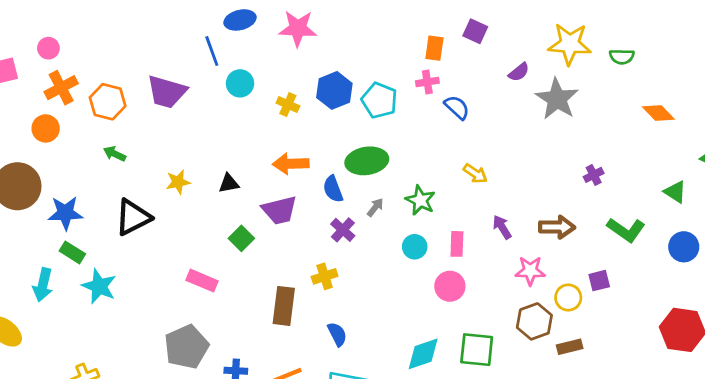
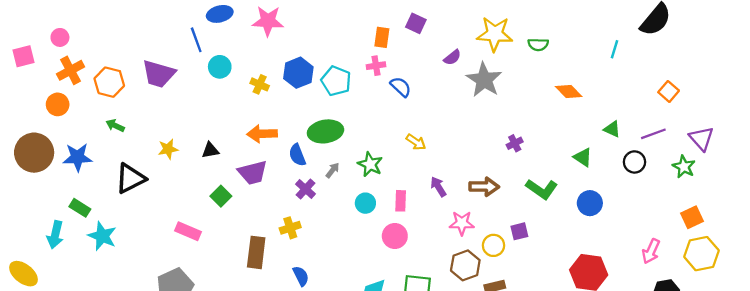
blue star: (65, 213) -> (78, 157), moved

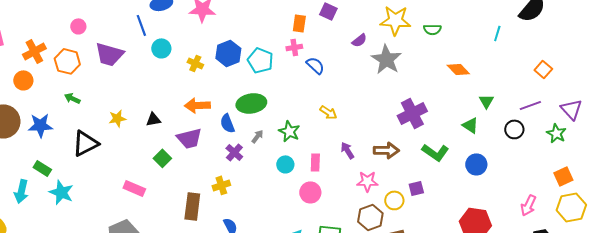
pink circle: (60, 37) -> (78, 26), moved
green triangle: (612, 129) -> (486, 101), moved, turned 35
purple cross: (515, 143) -> (412, 113), size x2.0

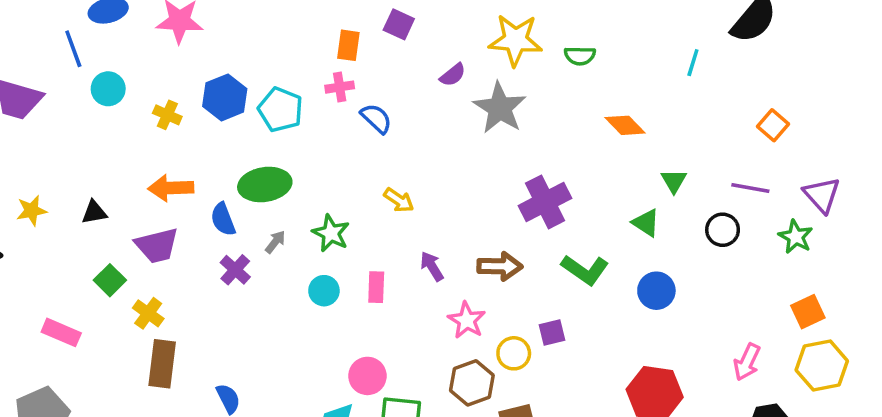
purple line: (530, 105) -> (750, 188), turned 30
pink star: (367, 181) -> (467, 320), turned 30
yellow cross: (221, 185) -> (148, 313), moved, turned -36
pink circle: (310, 192) -> (367, 376), moved

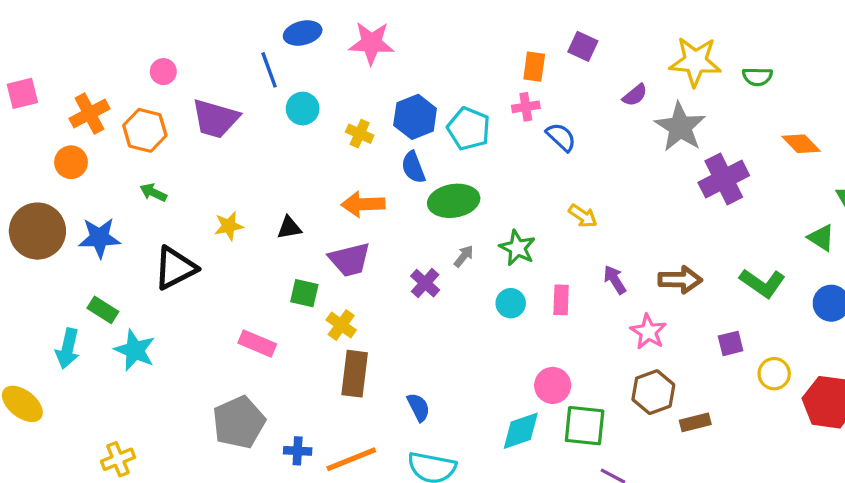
purple cross: (545, 202) -> (724, 179), moved
blue semicircle: (223, 219) -> (413, 167), moved
green square: (110, 280) -> (304, 293), turned -32
yellow circle: (514, 353) -> (774, 374), moved

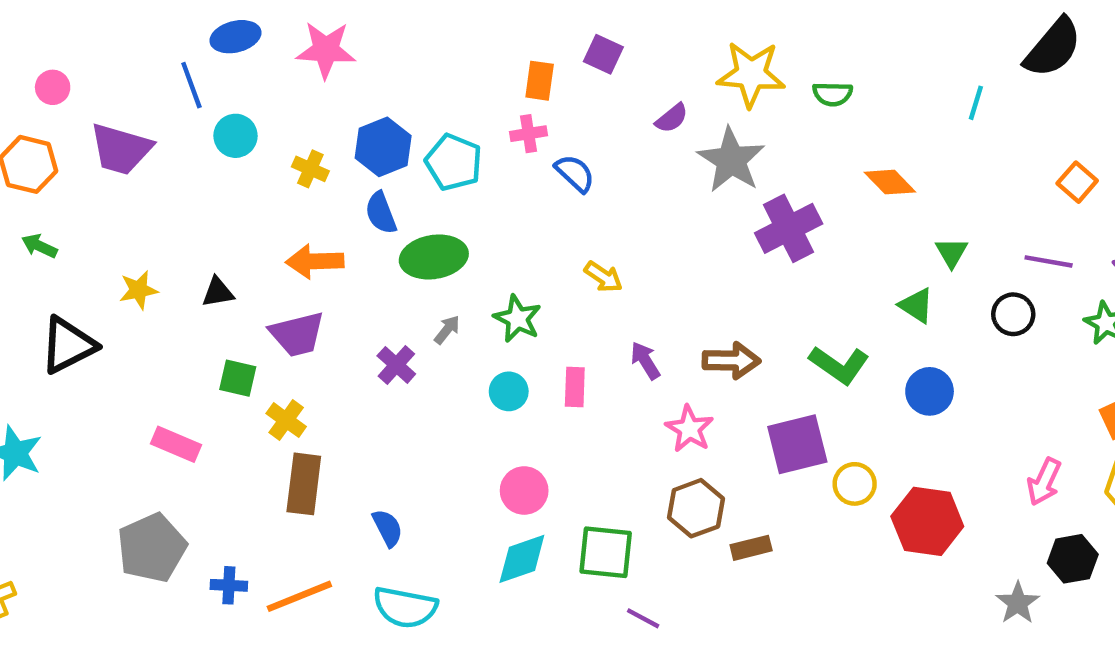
purple square: (731, 343) -> (797, 444), size x1.8
pink circle: (553, 385) -> (524, 491), moved

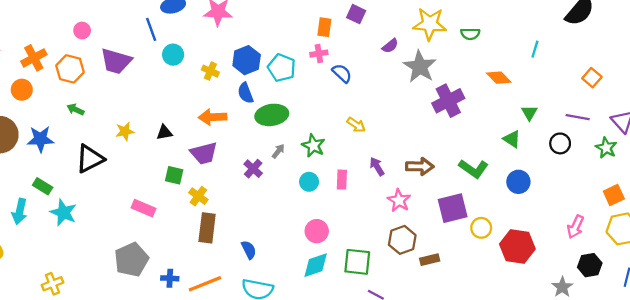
cyan line: (976, 103) -> (535, 49), moved

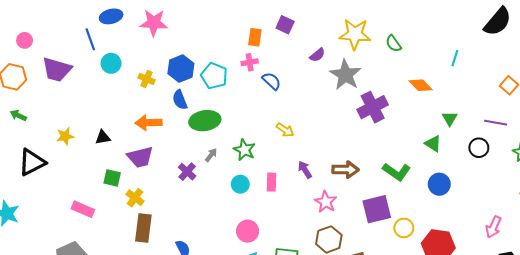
green semicircle: (470, 34) -> (393, 44), turned 54

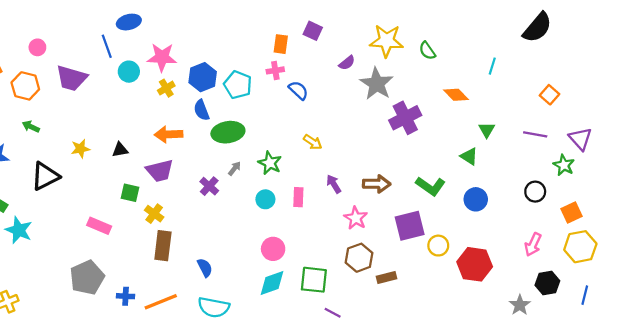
pink star: (154, 23) -> (162, 57), moved
yellow cross: (146, 79) -> (166, 88), turned 35
black circle: (479, 148) -> (535, 192), moved

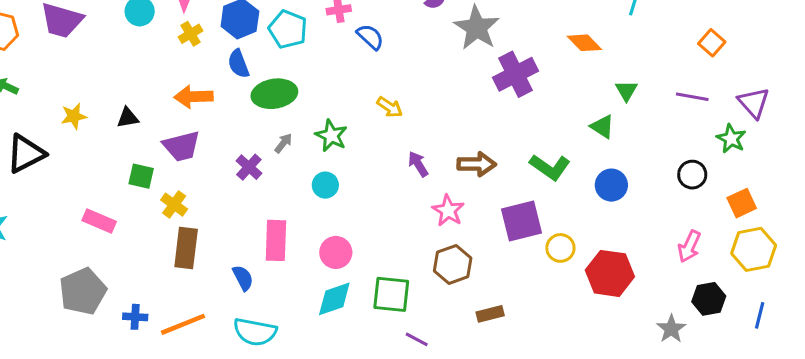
pink rectangle: (298, 197) -> (276, 240), moved, size x1.5
brown rectangle: (387, 278) -> (490, 314), moved

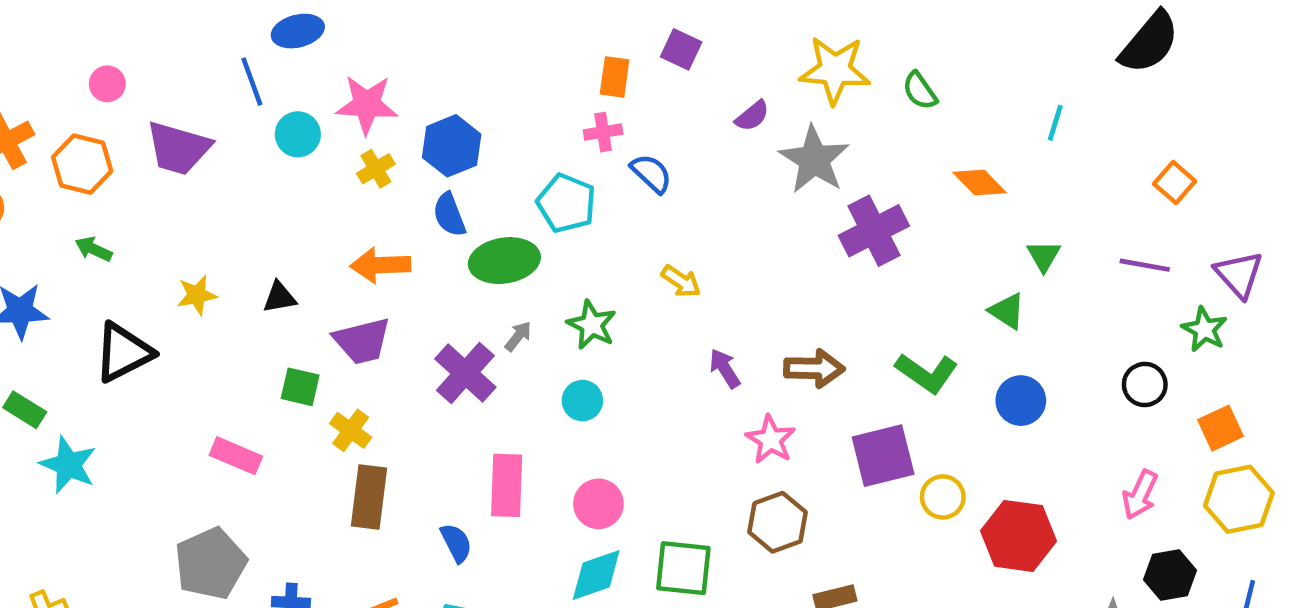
cyan pentagon: (288, 29) -> (566, 203), moved
purple cross: (249, 167) -> (465, 373), size x1.5

